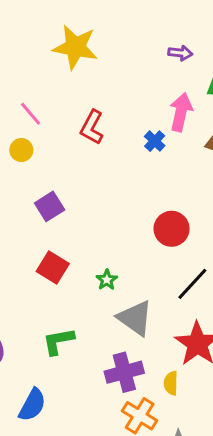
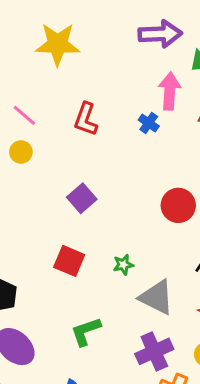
purple arrow: (180, 53) -> (160, 34), size x1.8
purple square: (50, 206) -> (82, 198), moved
green star: (107, 280) -> (123, 265), turned 30

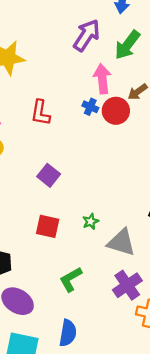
purple arrow: (160, 34) -> (87, 35), turned -44
red circle: (178, 205) -> (116, 111), moved

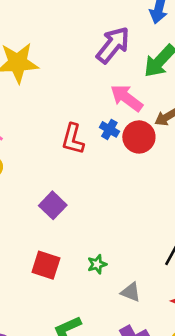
pink arrow: (102, 79) -> (126, 98), turned -52
red L-shape: (40, 113) -> (73, 139), moved
gray triangle: (121, 242) -> (131, 292), size x0.6

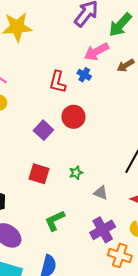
pink arrow: (126, 98) -> (96, 52), turned -65
red circle: (139, 137) -> (73, 117), moved

